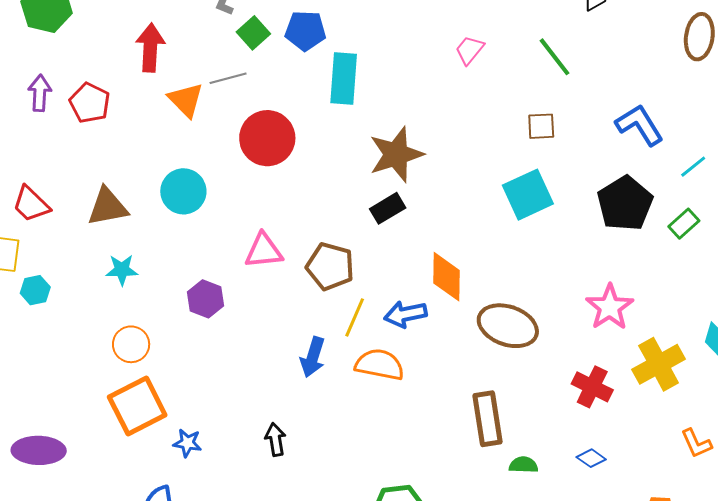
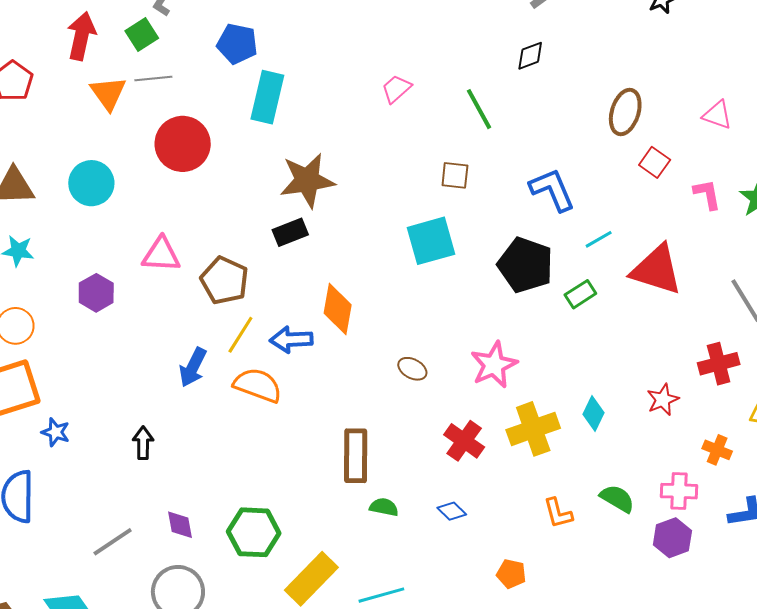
green square: (253, 33) -> (142, 35), moved
black pentagon: (625, 203) -> (525, 265), turned -30
brown ellipse: (508, 326) -> (412, 369), moved, size x0.5

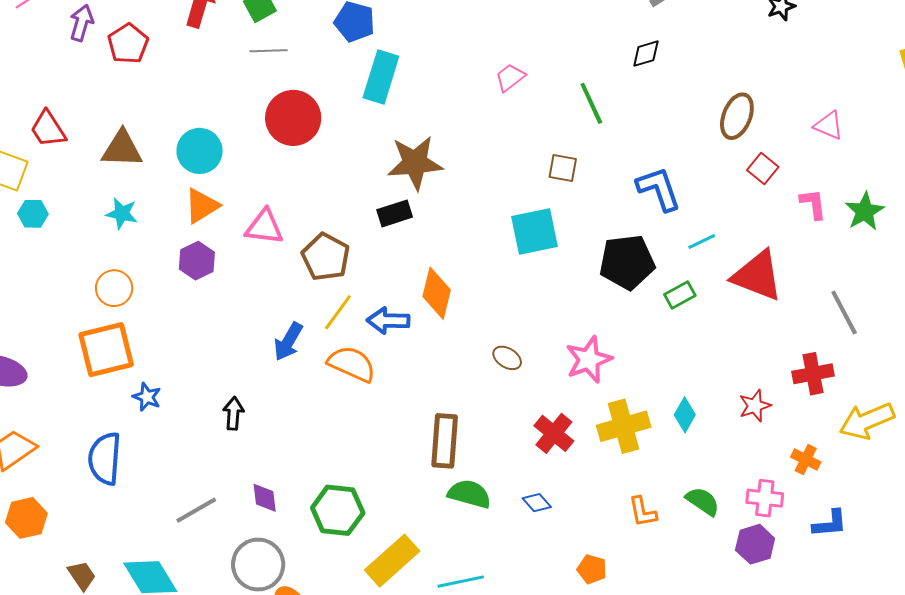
orange triangle: (108, 93) -> (202, 206), moved, turned 30
black pentagon: (525, 265) -> (627, 262), turned -30
green semicircle: (384, 507) -> (469, 494), size x1.5

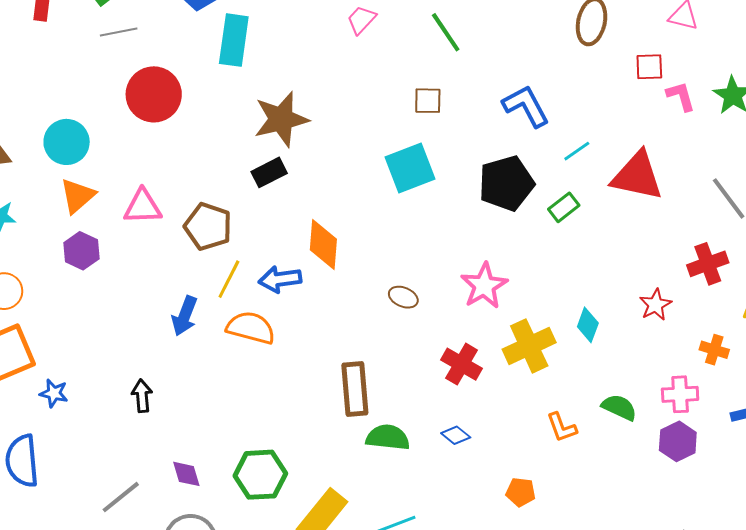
red square: (763, 168) -> (649, 67), moved, turned -32

